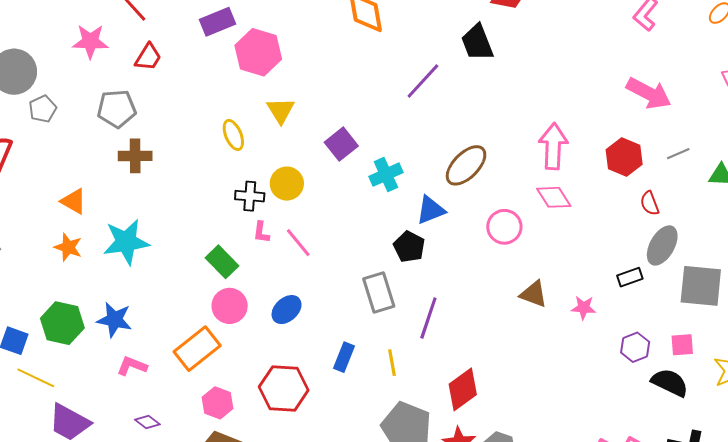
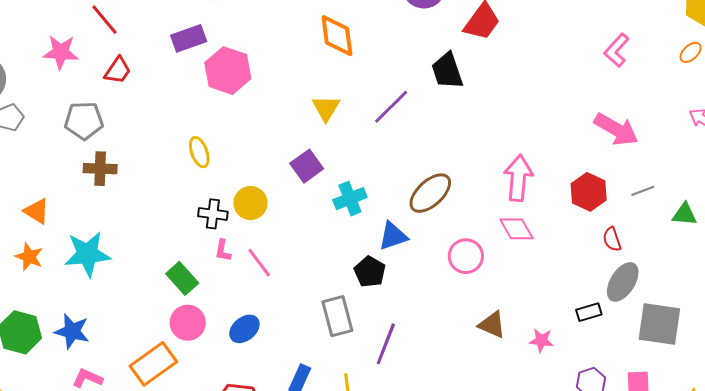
yellow triangle: (281, 110) -> (326, 108), moved

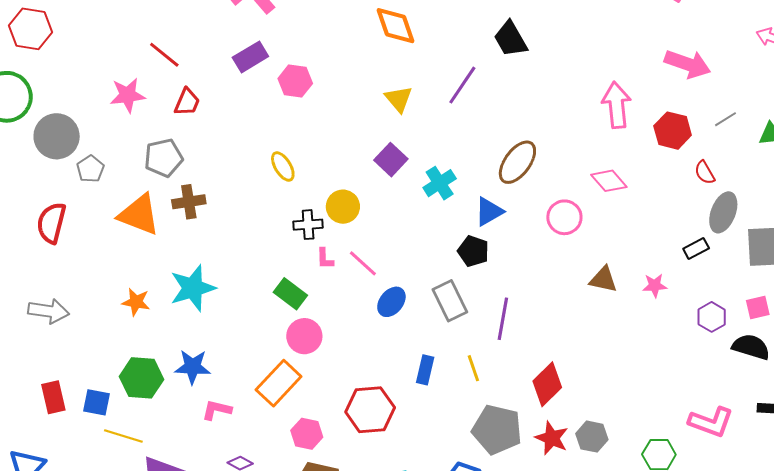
pink hexagon: (228, 71) -> (295, 81), size x0.7
pink arrow: (518, 178) -> (617, 105), moved
orange triangle: (37, 211) -> (139, 215), moved, size x1.6
blue ellipse: (244, 329) -> (391, 302), moved

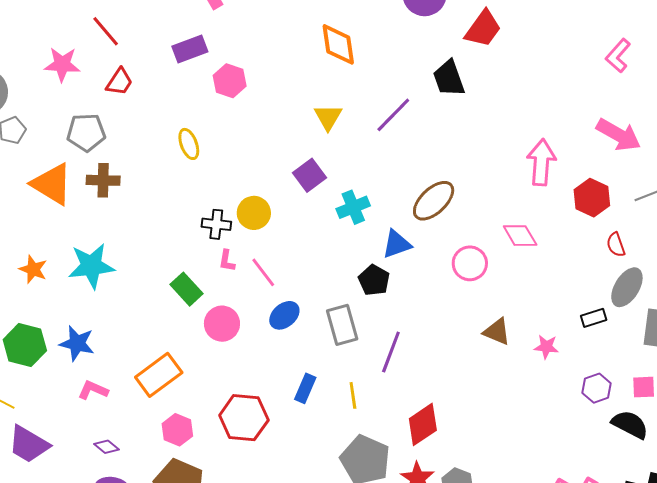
yellow ellipse: (283, 166) -> (189, 144), moved
pink circle: (304, 336) -> (222, 324), moved

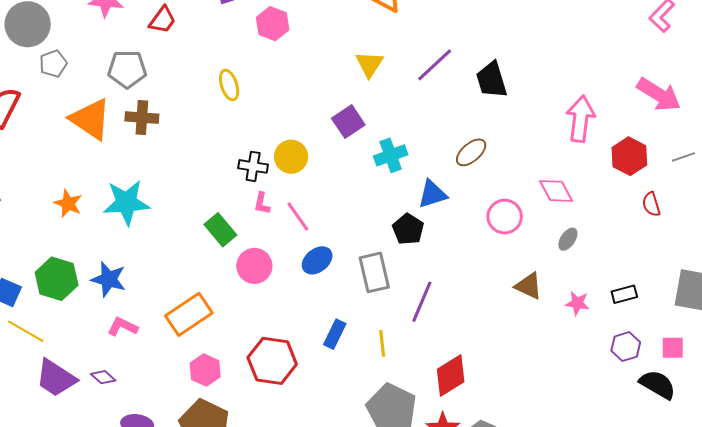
black trapezoid: (449, 78) -> (491, 80), moved
brown ellipse: (434, 201) -> (471, 152), size x0.7
gray ellipse: (627, 287) -> (568, 239), moved, size x0.6
black rectangle: (594, 318) -> (624, 294), moved
purple diamond: (107, 447) -> (103, 377), moved

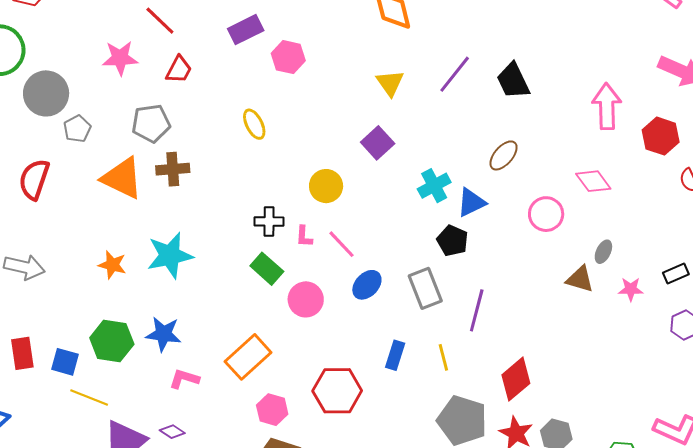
cyan cross: (391, 155) -> (434, 186), moved
black cross: (253, 166) -> (269, 221), moved
gray ellipse: (568, 239) -> (603, 252), moved

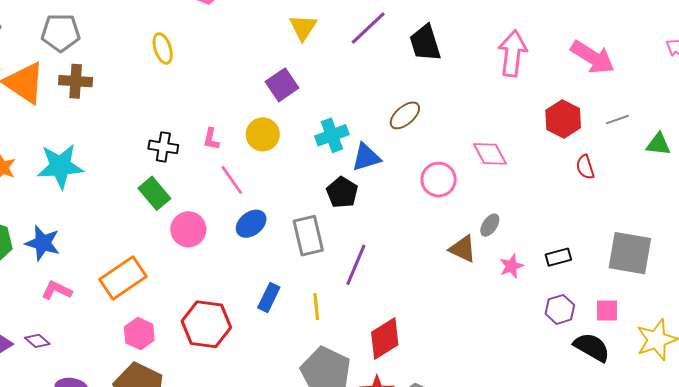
pink arrow: (607, 106) -> (513, 53), moved
yellow circle: (326, 186) -> (263, 134), moved
pink L-shape: (304, 236) -> (211, 139), moved
pink star: (631, 289) -> (511, 266), turned -30

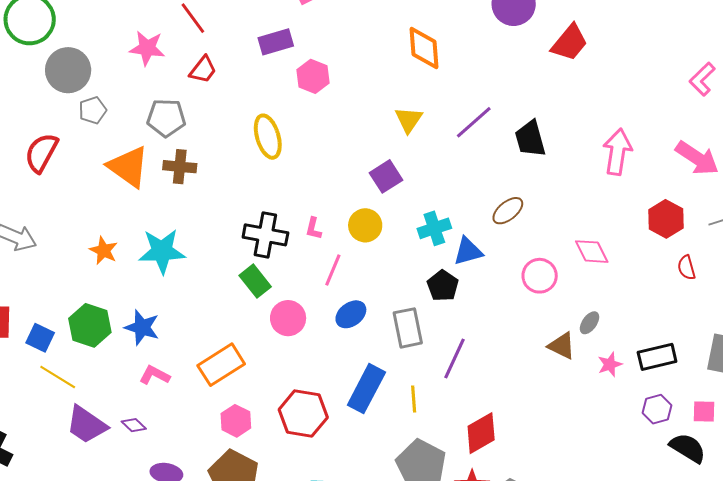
yellow ellipse: (163, 49) -> (268, 137), size x1.4
black cross: (163, 147) -> (265, 235), size x1.5
pink line: (232, 180) -> (333, 270), turned 56
black rectangle: (558, 257) -> (657, 357), size x1.5
blue rectangle: (269, 297) -> (366, 389), size x1.6

